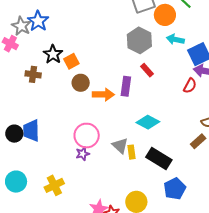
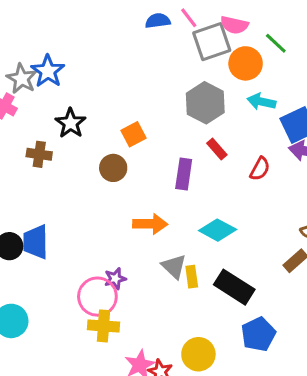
orange square: (71, 61) -> (133, 134), moved
red semicircle: (190, 86) -> (260, 169), moved
orange arrow: (103, 95) -> (150, 224), moved
pink circle: (87, 136) -> (97, 297), moved
yellow cross: (54, 185) -> (103, 326), moved, turned 30

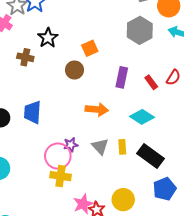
red rectangle: (217, 149) -> (151, 82), moved
blue trapezoid: (36, 242) -> (32, 112), moved
gray triangle: (174, 266) -> (100, 146), moved

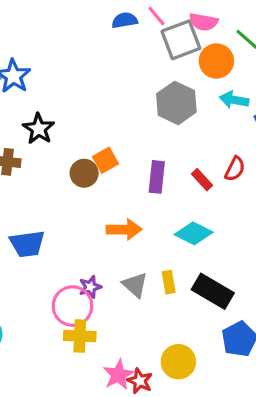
orange square: (90, 48) -> (106, 160), moved
blue trapezoid: (32, 112) -> (27, 244), turned -95

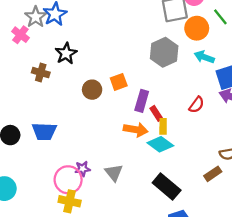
orange square: (106, 160) -> (119, 82), moved
red rectangle: (202, 180) -> (156, 113), moved
orange arrow: (124, 229) -> (136, 130), moved
yellow rectangle: (169, 282) -> (163, 126), moved

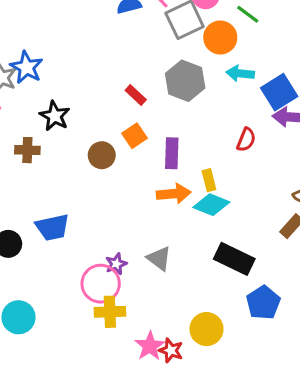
red rectangle: (156, 113) -> (136, 95), moved

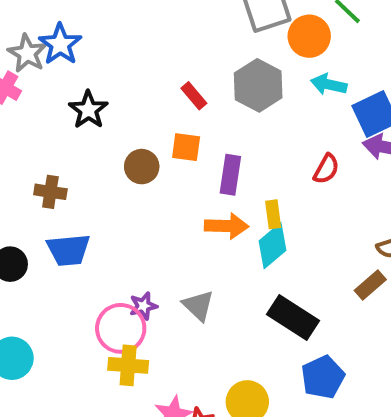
orange square: (135, 136) -> (186, 147), turned 35
brown cross: (27, 150) -> (50, 192), moved
cyan diamond: (211, 205) -> (272, 246), turned -69

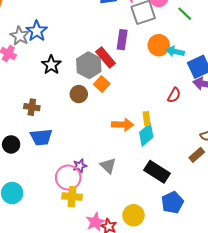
orange circle: (309, 36) -> (159, 45), moved
gray hexagon: (258, 85) -> (89, 65), moved
red rectangle: (194, 96) -> (106, 58), size x1.5
orange square: (186, 147) -> (102, 84), turned 35
purple rectangle: (230, 175) -> (122, 40), moved

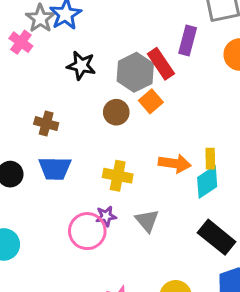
black star: (51, 65) -> (81, 66), turned -30
yellow cross: (72, 197) -> (118, 176), moved

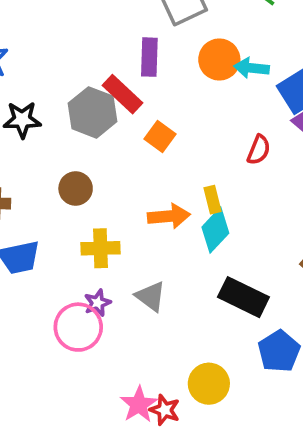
orange square: (151, 101) -> (160, 136), moved
brown circle: (116, 112) -> (76, 188), moved

